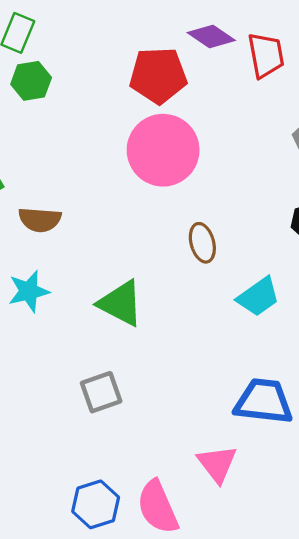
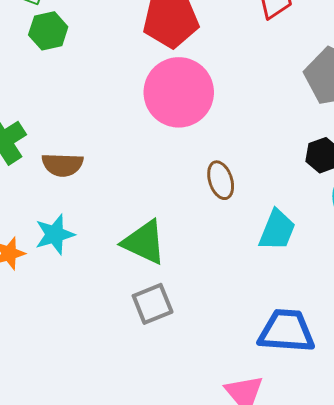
cyan trapezoid: (258, 297) -> (277, 230), turned -30
gray square: (101, 392) -> (153, 304), moved

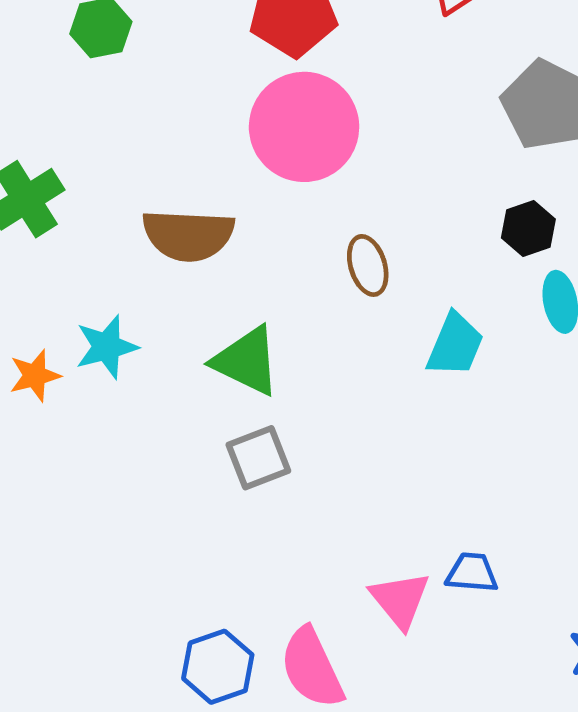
brown semicircle: (62, 165) -> (188, 235), moved, size x1.4
blue trapezoid: (286, 331) -> (472, 573), moved, size x0.6

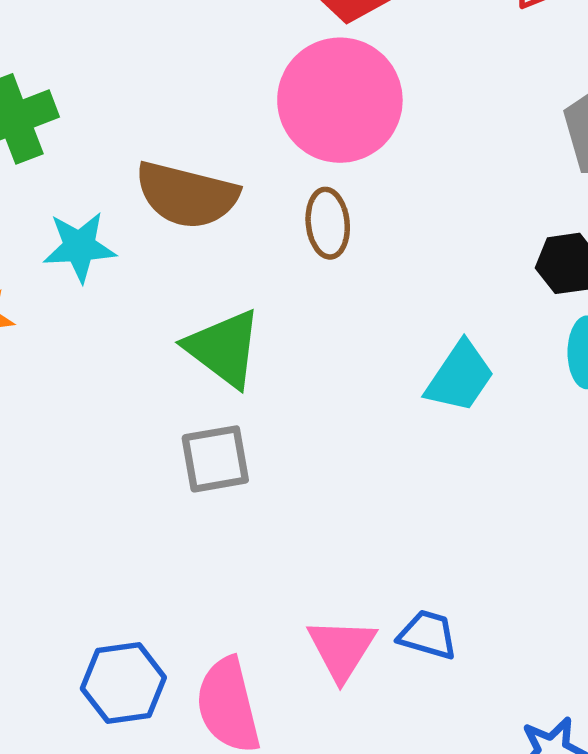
brown ellipse: (368, 265) -> (328, 223), moved
cyan star: (107, 347) -> (79, 247), moved

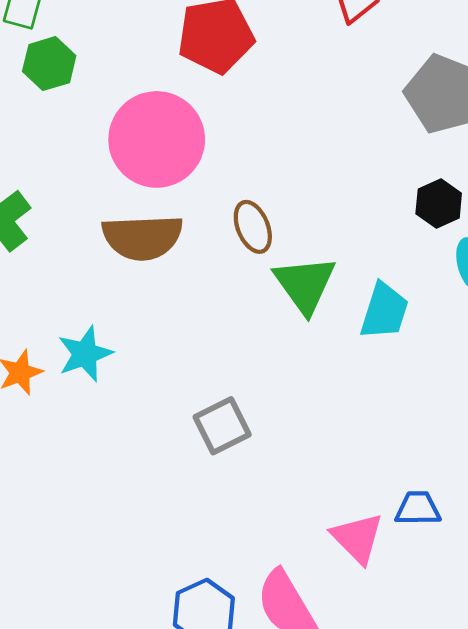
pink circle: (340, 100) -> (157, 139), moved
cyan star: (79, 247) -> (85, 354), moved
green triangle: (224, 348) -> (305, 284), moved, turned 34

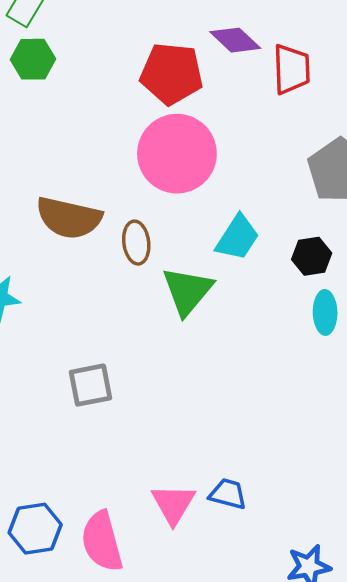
pink circle: (157, 139) -> (177, 154), moved
brown ellipse: (253, 227) -> (136, 243), moved
cyan trapezoid: (384, 311) -> (237, 238), moved

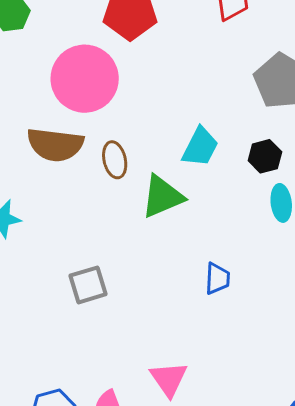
pink circle: (177, 154) -> (85, 79), moved
green triangle: (187, 291) -> (162, 197), turned 33
blue trapezoid: (228, 494) -> (217, 279), moved, turned 84

